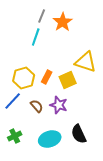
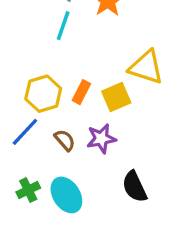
purple star: (59, 105) -> (101, 139), turned -30
cyan ellipse: (50, 139) -> (66, 195), moved, turned 75

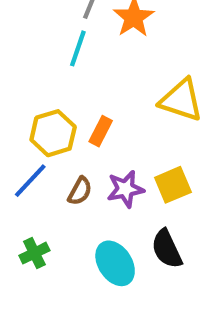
yellow square: (116, 97) -> (173, 185), moved
brown semicircle: (65, 140) -> (80, 191), turned 70
cyan ellipse: (66, 195) -> (115, 263), moved

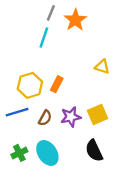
yellow triangle: (181, 100) -> (102, 67), size x0.6
blue line: (30, 181) -> (17, 112), turned 30
cyan ellipse: (115, 263) -> (47, 153), moved

